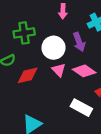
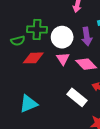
green cross: (24, 33) -> (37, 30), moved

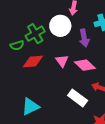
green cross: (37, 30) -> (35, 34), turned -30
white circle: (62, 37) -> (60, 26), moved

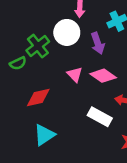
red diamond: (33, 62) -> (38, 98), moved

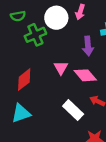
white circle: (67, 32) -> (56, 18), moved
green semicircle: (18, 63) -> (18, 16), moved
red diamond: (38, 98) -> (24, 80), turned -40

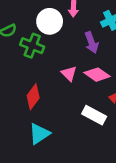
green cross: (35, 35) -> (32, 46), turned -30

